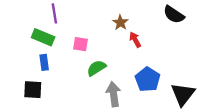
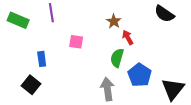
green rectangle: (43, 37) -> (18, 20), moved
green semicircle: (96, 68) -> (117, 58), moved, turned -42
black square: (33, 90) -> (31, 85), turned 36

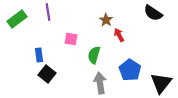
green rectangle: (18, 20) -> (17, 19), turned -60
green semicircle: (117, 58) -> (94, 55), moved
black square: (31, 85) -> (47, 74), moved

